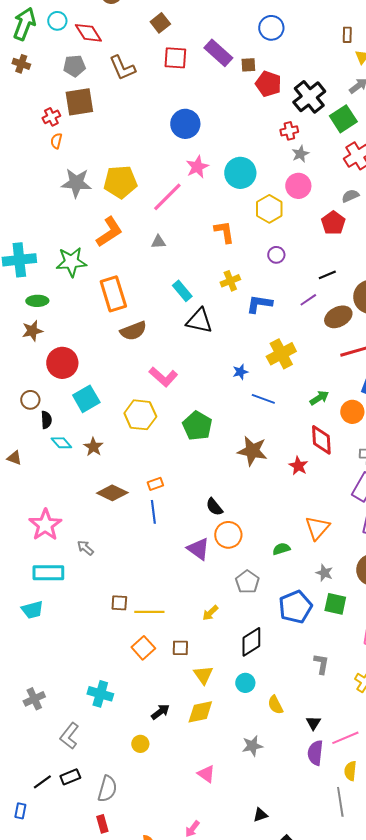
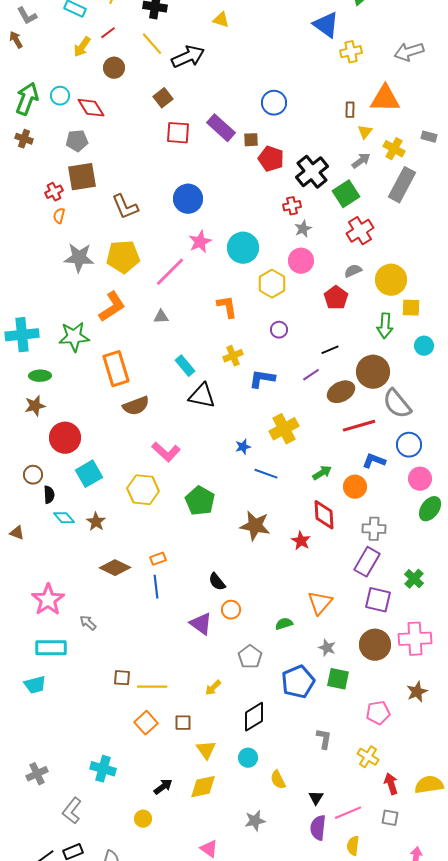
brown L-shape: (122, 68) -> (125, 207), moved
orange circle: (228, 535) -> (231, 610), size x0.7

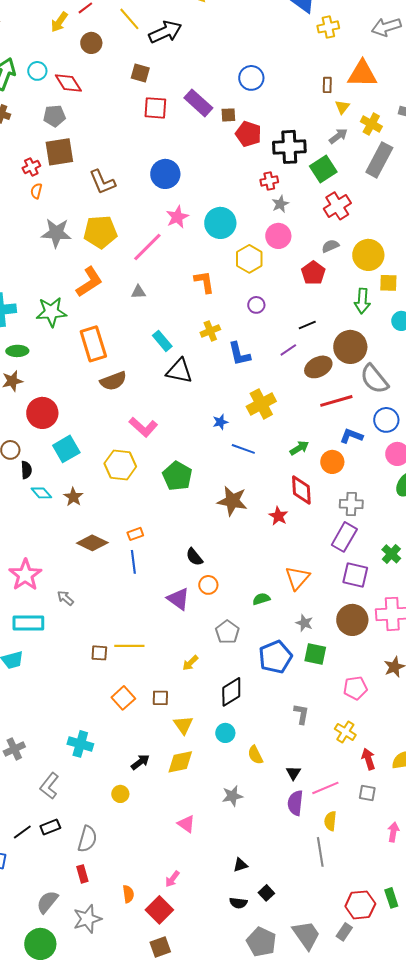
brown square: (163, 98) -> (140, 73), turned -36
black cross: (312, 172) -> (289, 147), turned 36
blue L-shape: (262, 379) -> (239, 354), turned -112
yellow line: (152, 687) -> (129, 646), moved

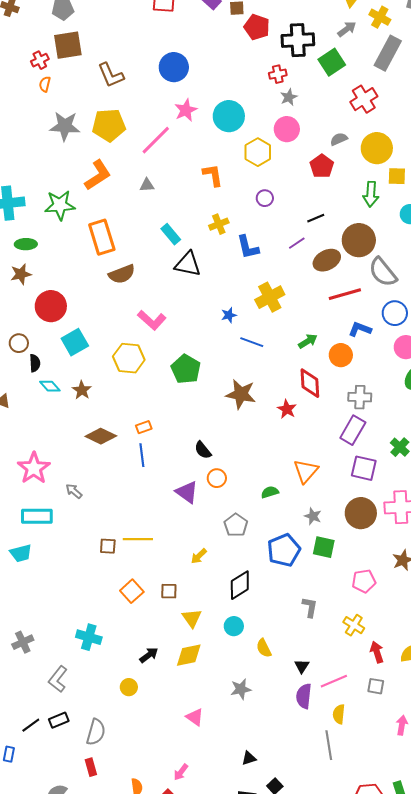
red cross: (337, 206) -> (364, 99), moved

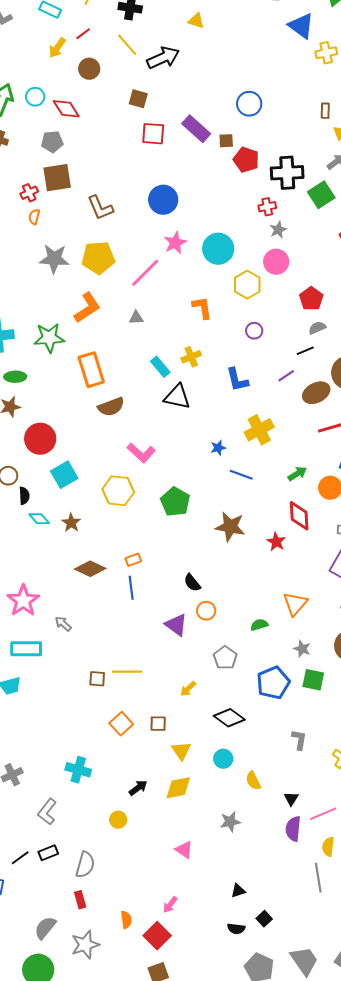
gray semicircle: (339, 139) -> (317, 328), moved
yellow cross: (219, 224) -> (191, 357), moved
black diamond: (240, 585) -> (229, 718), turned 68

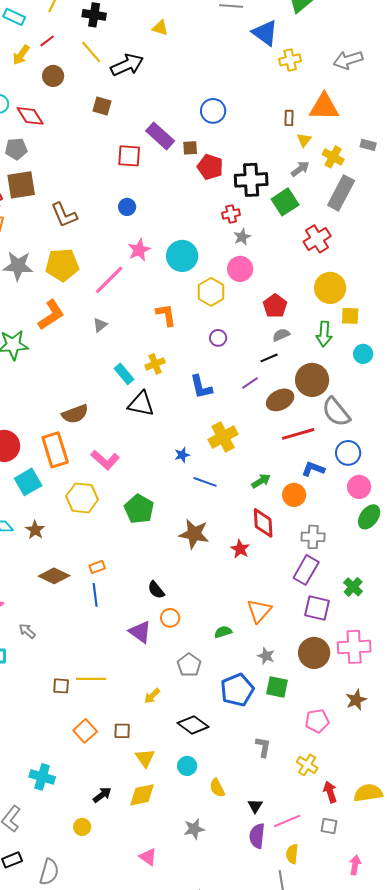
red square: (153, 134) -> (129, 156), moved
blue circle: (163, 200) -> (127, 207), size x0.6
gray triangle: (136, 318) -> (100, 325), turned -35
orange rectangle: (91, 370) -> (55, 450), moved

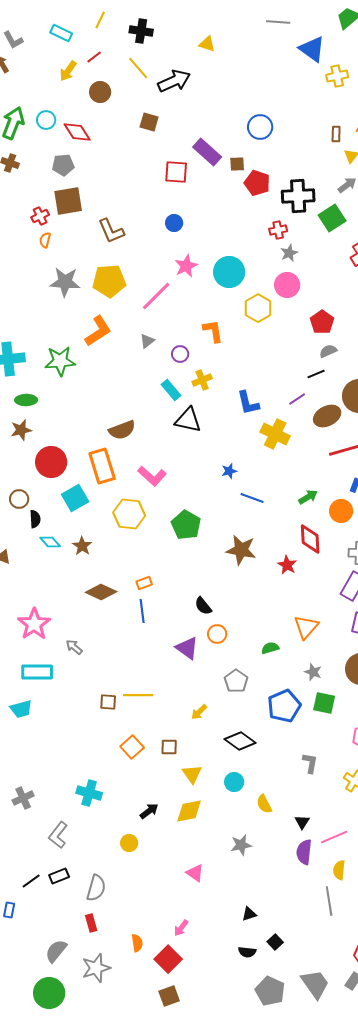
purple circle: (218, 338) -> (180, 354), moved
yellow cross: (223, 437) -> (275, 434), moved, turned -36

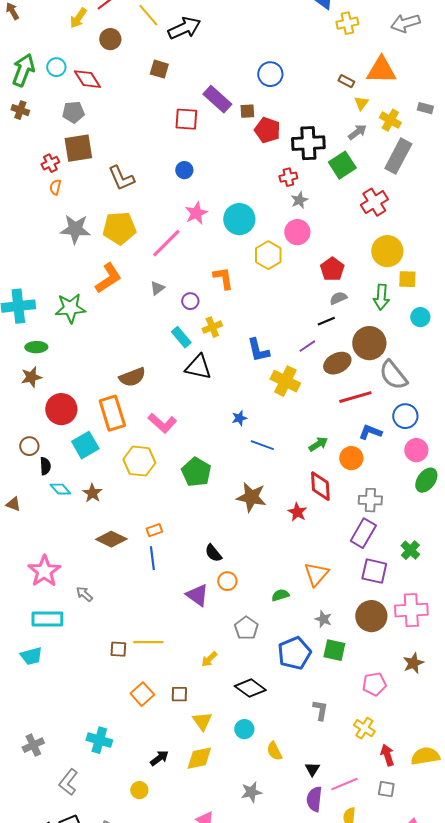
brown rectangle: (336, 134) -> (346, 81), turned -63

